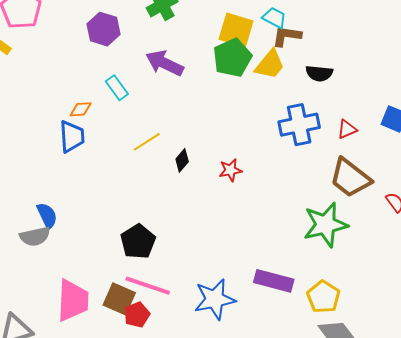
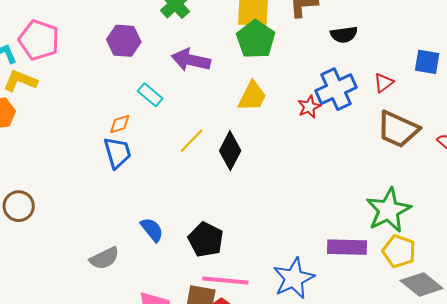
yellow trapezoid: (270, 65) -> (252, 96), moved
black diamond: (182, 160) -> (230, 151), size x1.6
red star: (230, 170) -> (309, 107), moved
blue semicircle: (47, 215) -> (152, 230), moved
green star: (325, 225) -> (388, 210), moved

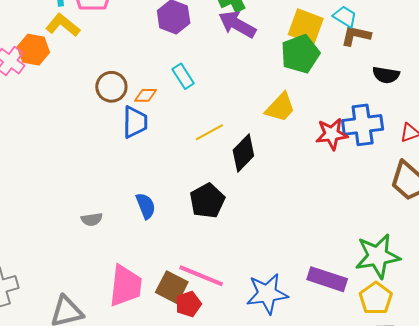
purple arrow: (191, 60) -> (237, 24), moved
red star: (309, 107) -> (332, 134), size x1.4
brown circle: (19, 206) -> (111, 87), moved
black pentagon: (206, 240) -> (207, 201), moved
gray semicircle: (104, 258) -> (92, 219), size x0.7

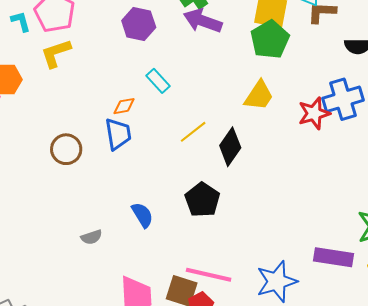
yellow L-shape: (63, 25) -> (56, 53), moved, turned -48
brown circle: (111, 87) -> (66, 149), moved

